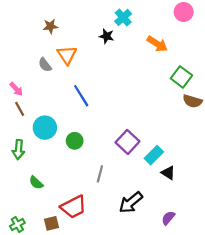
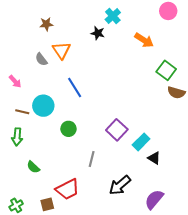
brown line: (20, 109) -> (22, 112), moved, turned -48
cyan circle: (45, 128) -> (43, 106), moved
purple semicircle: (168, 218) -> (154, 199), size x1.5

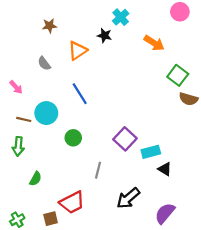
orange triangle: (61, 50) -> (78, 51), moved, turned 30
cyan rectangle: (141, 142) -> (151, 152), turned 30
green semicircle: (33, 167) -> (36, 179), turned -104

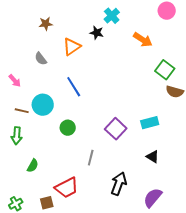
cyan rectangle: (151, 152) -> (150, 123), moved
black arrow: (128, 198) -> (119, 184), turned 150

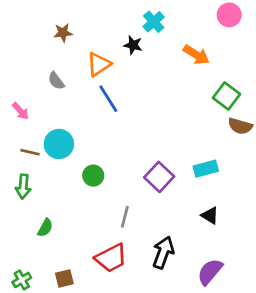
blue line: (74, 87) -> (108, 99), moved
red trapezoid: (67, 188) -> (111, 258), moved

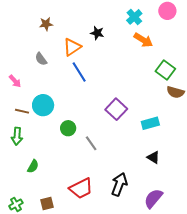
cyan cross: (154, 22) -> (134, 17), moved
purple square: (159, 177) -> (116, 109), moved
gray line: (125, 217) -> (91, 143), moved, turned -49

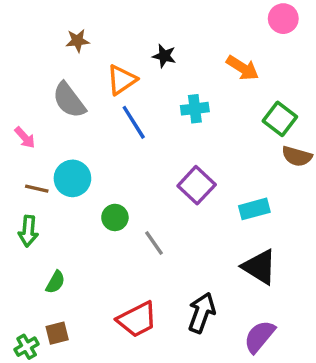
cyan cross: (134, 17) -> (195, 109), moved, turned 35
gray semicircle: (41, 59) -> (69, 100), size x1.6
black triangle: (153, 157) -> (259, 267), size x1.6
brown square: (47, 203) -> (57, 333), moved

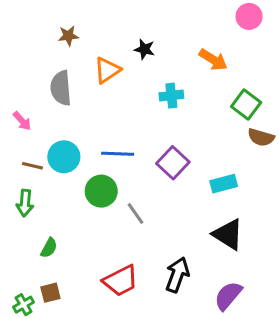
gray semicircle: (69, 100) -> (61, 88), turned 32
blue line: (134, 122) -> (118, 154), moved, turned -56
green circle: (115, 217) -> (101, 191), size x1.4

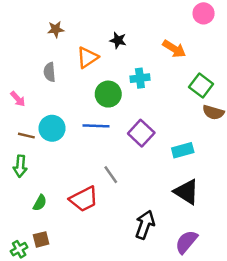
gray semicircle: (61, 88) -> (50, 72), size x0.7
green circle: (101, 191) -> (108, 94), moved
red trapezoid: (121, 281) -> (84, 199), moved

